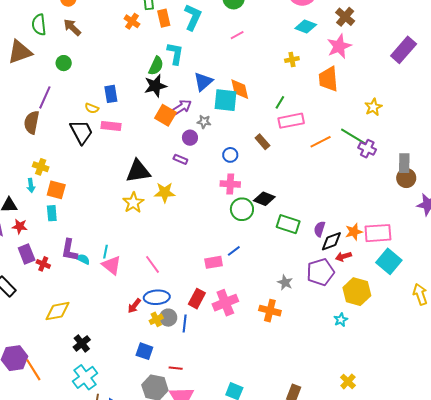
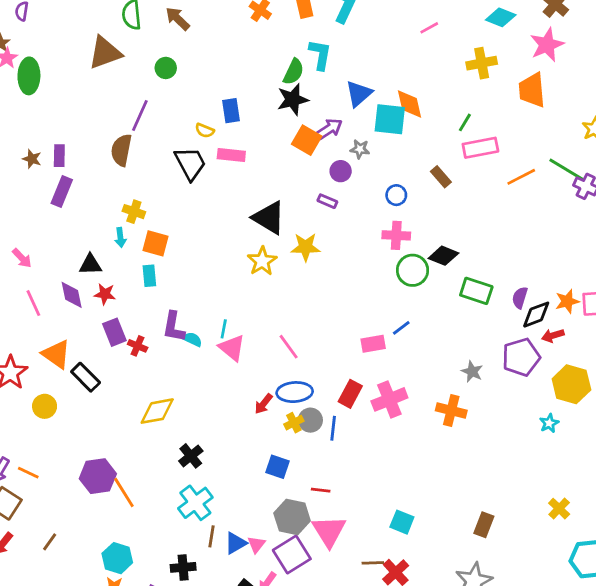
pink line: (237, 35) -> (429, 28), moved
yellow cross: (292, 60) -> (482, 63), size x1.5
black triangle: (138, 171) -> (269, 218), turned 40

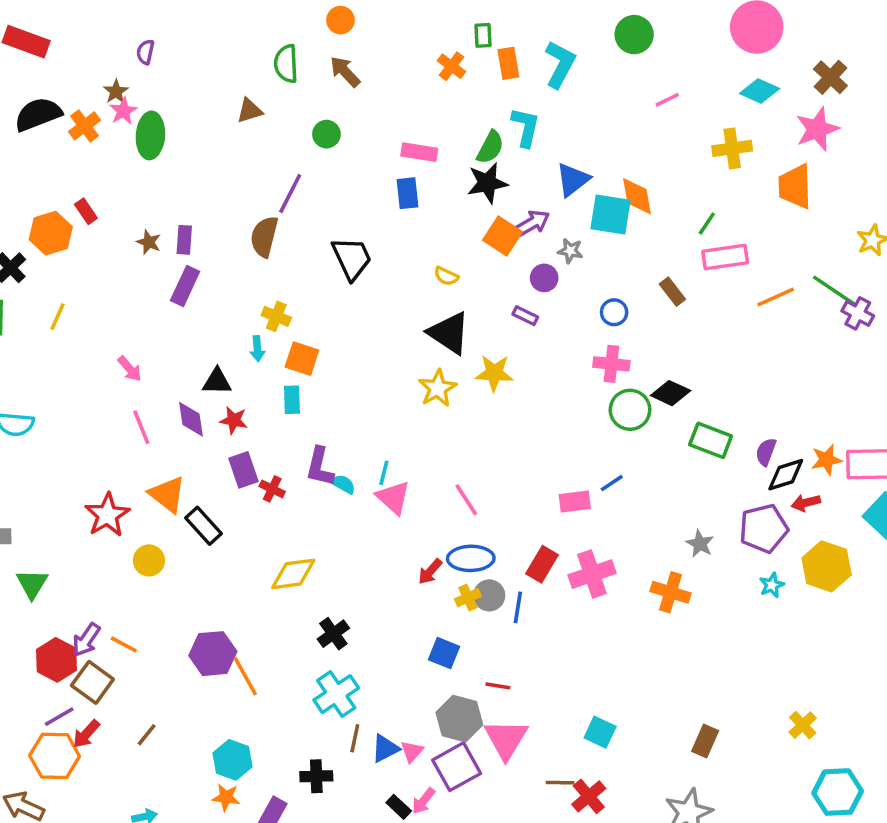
brown triangle: (105, 53) -> (250, 111), size x0.6
yellow semicircle: (205, 130) -> (446, 276), moved
pink rectangle: (231, 155) -> (419, 152), moved
cyan star: (549, 423) -> (772, 585), moved

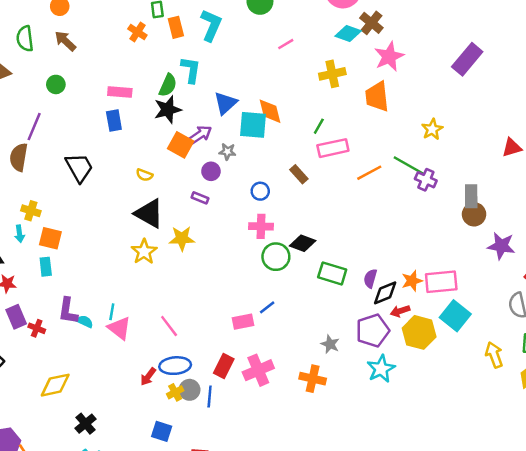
brown cross: (830, 77) -> (371, 23), moved
yellow hexagon: (827, 566) -> (419, 332), moved
cyan star: (772, 585) -> (381, 369), size x1.6

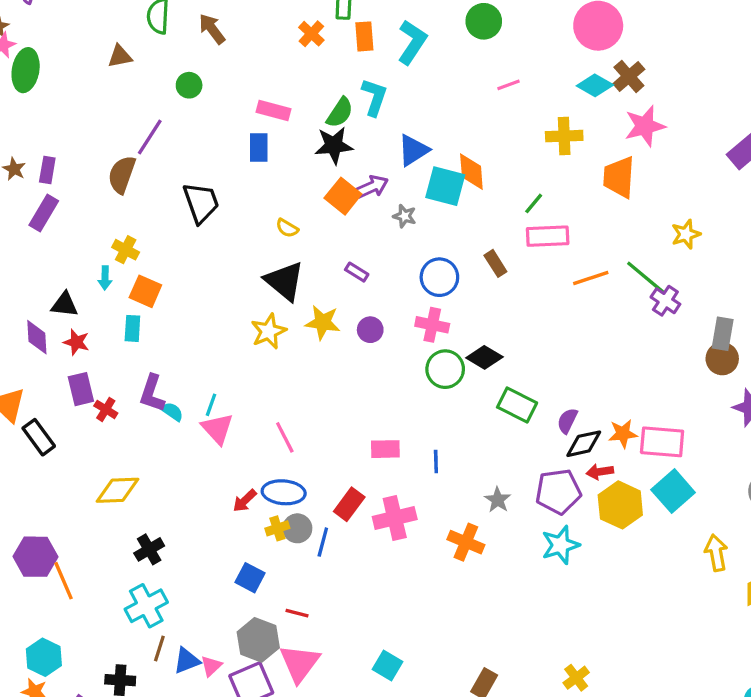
purple circle: (211, 171) -> (370, 330), moved
blue circle: (260, 191) -> (439, 277), size x1.5
blue line: (267, 307) -> (436, 462), moved, turned -63

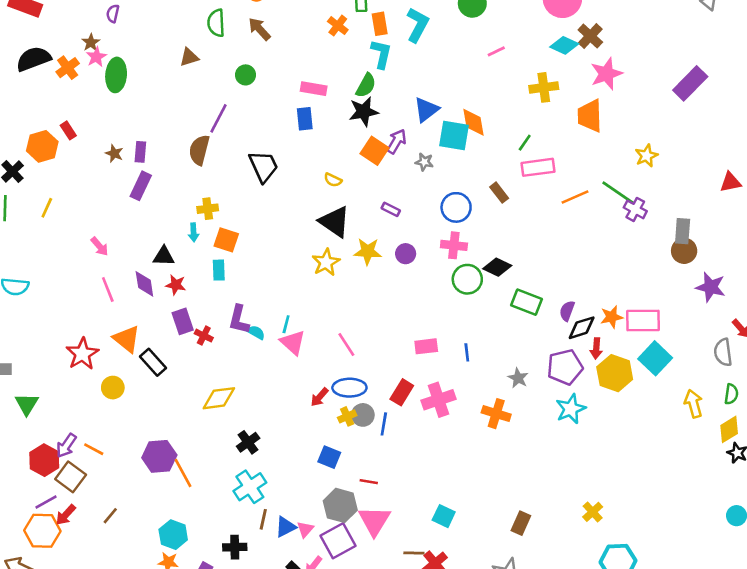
cyan L-shape: (374, 97) -> (381, 54), moved
purple arrow: (372, 187) -> (397, 141), turned -30
yellow cross: (126, 250) -> (208, 209), turned -30
red arrow: (600, 472) -> (596, 348), turned -72

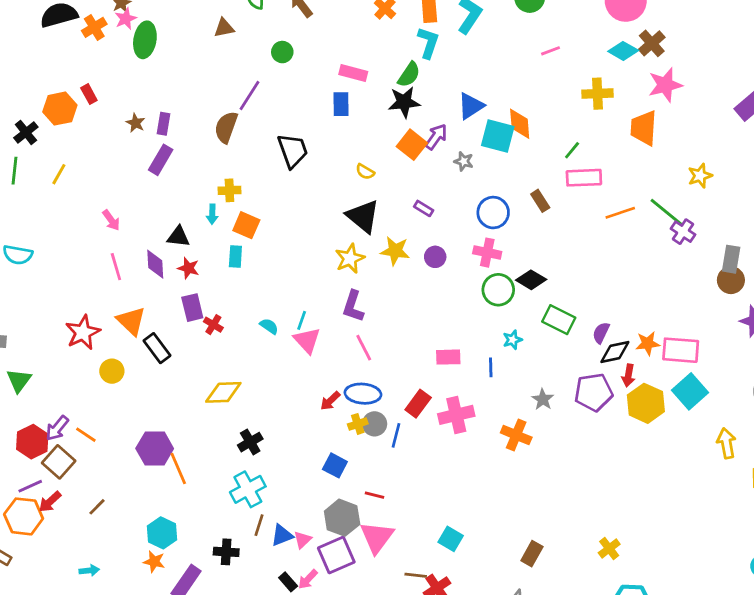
purple L-shape: (239, 320) -> (353, 306), moved
cyan star: (571, 409) -> (512, 340), moved, size x0.6

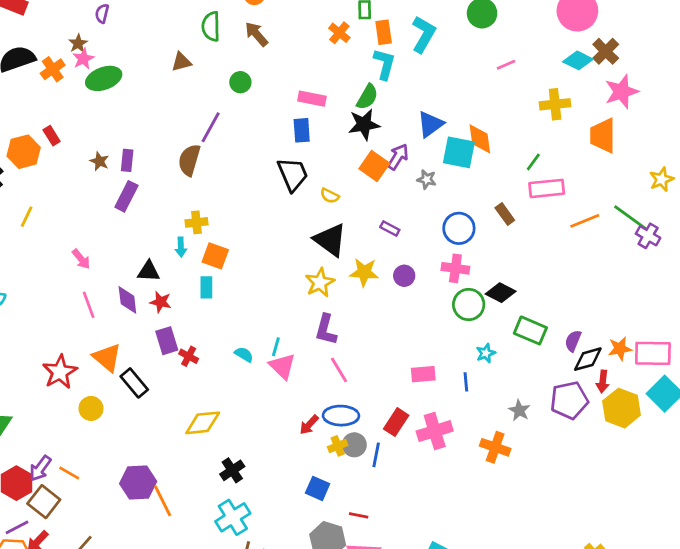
green ellipse: (145, 40) -> (104, 78), turned 64
black trapezoid: (293, 151) -> (293, 174), moved

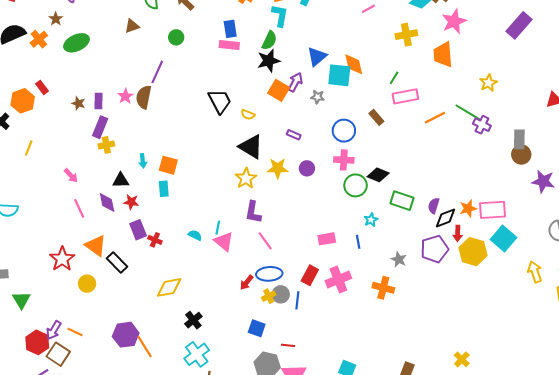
pink star: (83, 59) -> (125, 96), moved
blue rectangle: (302, 130) -> (230, 29), moved
yellow cross: (196, 222) -> (106, 145), moved

